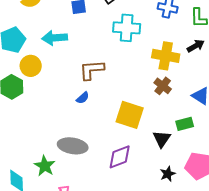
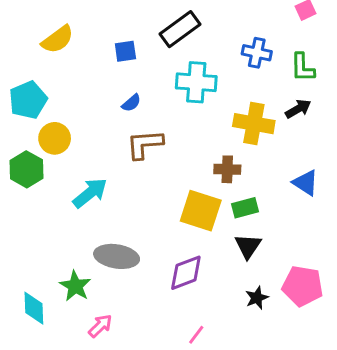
cyan arrow: (55, 38) -> (90, 193), moved, turned 145
brown cross: (163, 86) -> (227, 169), moved, turned -36
blue semicircle: (83, 98) -> (131, 103), moved
green rectangle: (185, 124) -> (245, 208), moved

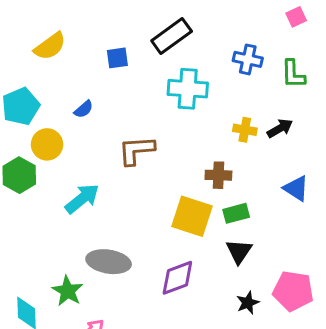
blue semicircle: (131, 103) -> (84, 109), moved
black arrow: (298, 109) -> (280, 128), moved
yellow cross: (254, 124) -> (245, 130), size x0.6

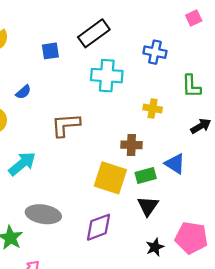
green L-shape: (293, 74) -> (191, 86), moved
black arrow: (280, 128) -> (201, 126), moved
blue triangle: (296, 188) -> (175, 164), moved

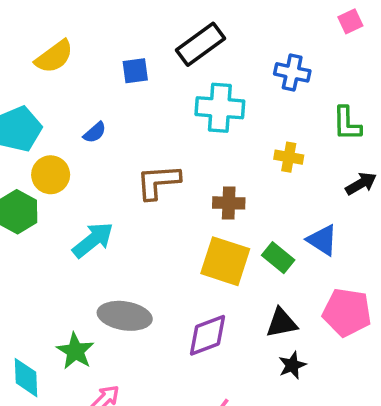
brown cross: (131, 145) -> (229, 203), moved
green rectangle: (146, 175) -> (278, 258), turned 54
black triangle: (148, 206) -> (282, 323), moved, turned 45
pink pentagon: (191, 238) -> (347, 312), moved

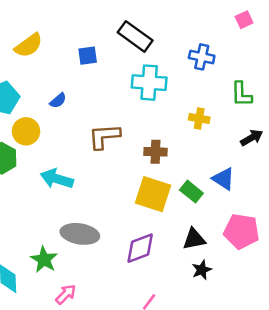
black rectangle: (201, 44) -> (135, 36), turned 72
cyan arrow: (93, 240) -> (57, 179), turned -124

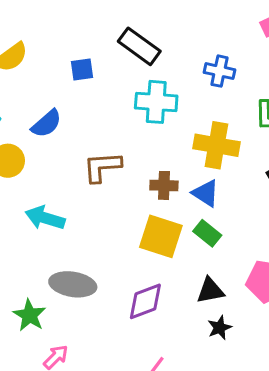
blue semicircle: (58, 101) -> (46, 124), size x1.5
yellow cross: (199, 118) -> (216, 145), size x1.8
blue triangle: (224, 179) -> (206, 193), moved

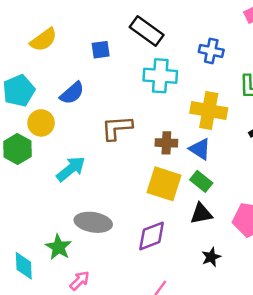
cyan arrow: (45, 218) -> (71, 169), turned 124
black triangle: (210, 291) -> (201, 214), moved

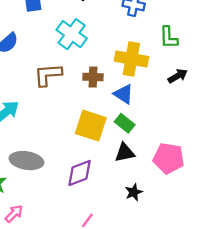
cyan cross: (160, 76) -> (72, 34), moved, turned 32
brown cross: (166, 143) -> (93, 77), moved

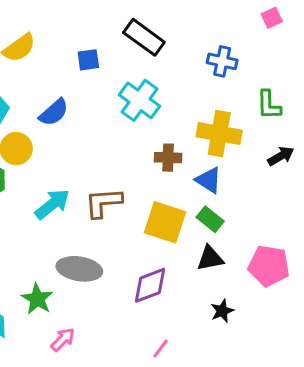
brown L-shape: (48, 75) -> (103, 203), moved

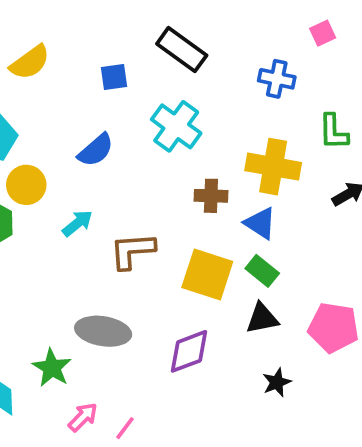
pink square: (272, 18) -> (323, 33), moved
blue semicircle: (54, 112) -> (96, 150), moved
cyan arrow: (52, 204) -> (77, 223), moved, size x0.7
pink line: (161, 349) -> (125, 428), moved

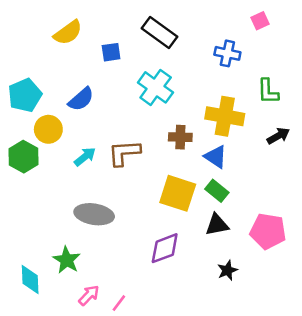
yellow semicircle: (30, 62) -> (68, 33), moved
blue semicircle: (96, 150) -> (81, 99), moved
brown L-shape: (132, 251) -> (124, 153), moved
gray ellipse: (103, 331) -> (94, 214), moved

